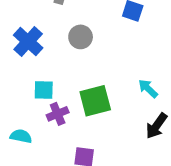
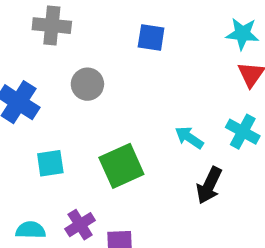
purple cross: (58, 114) -> (80, 225), moved

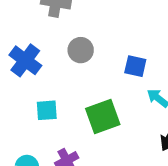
blue square: (151, 38) -> (135, 66), moved

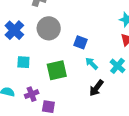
gray circle: (81, 50) -> (49, 28), size x1.5

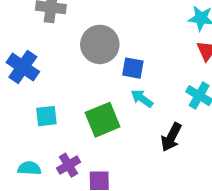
gray circle: (49, 28) -> (100, 44), moved
cyan arrow: (92, 63) -> (142, 98), moved

